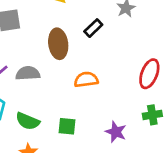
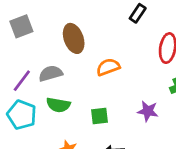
black rectangle: (93, 28) -> (138, 13), moved
green semicircle: (28, 121) -> (58, 105), moved

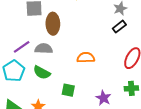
brown ellipse: (74, 38) -> (53, 24), moved

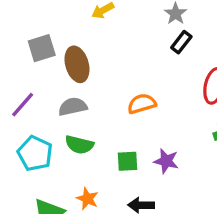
purple line: (22, 47) -> (23, 105), moved
purple star: (103, 98) -> (166, 161), moved

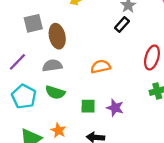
black rectangle: (181, 42) -> (122, 25), moved

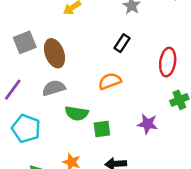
black rectangle: (122, 25) -> (122, 43), moved
green semicircle: (55, 92) -> (77, 113), moved
purple star: (115, 108) -> (148, 124), moved

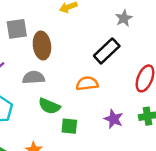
black rectangle: (122, 43) -> (107, 51), size x1.5
purple star: (148, 124) -> (114, 119), moved

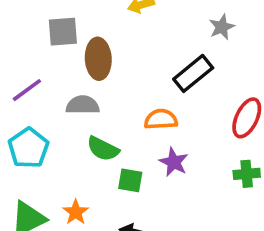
purple star: (114, 119) -> (174, 162), moved

